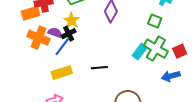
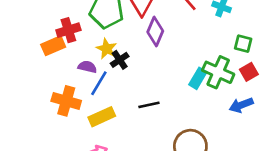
green square: (155, 21) -> (243, 44), moved
black cross: (69, 34) -> (120, 60), moved
orange cross: (39, 38) -> (66, 101), moved

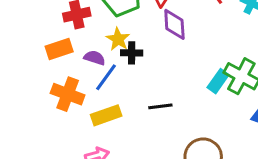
purple diamond: (155, 32) -> (174, 24), turned -32
orange rectangle: (53, 46) -> (59, 49), moved
black cross: (120, 60) -> (132, 53), turned 30

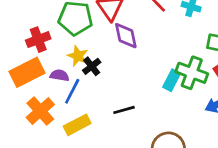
orange rectangle: (59, 49) -> (27, 72), size x1.4
black cross: (132, 53) -> (92, 66), turned -30
orange cross: (68, 94) -> (40, 111), turned 36

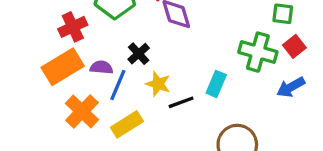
yellow star: (78, 56) -> (158, 84), moved
cyan rectangle: (172, 80) -> (216, 84), moved

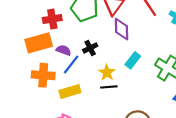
yellow star: (158, 84) -> (107, 72), moved
cyan rectangle: (216, 84) -> (133, 60), moved
orange cross: (82, 111) -> (43, 75), turned 35

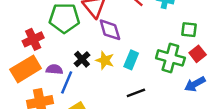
yellow star: (107, 72) -> (105, 60), moved
black line: (109, 87) -> (136, 93), moved

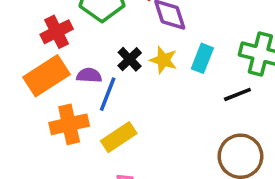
black line: (136, 93) -> (237, 94), moved

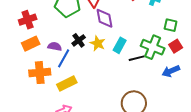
red cross: (57, 32) -> (28, 20), moved
orange rectangle: (46, 76) -> (31, 44), size x0.7
black line: (237, 94) -> (137, 58), moved

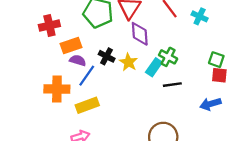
green square: (171, 25) -> (216, 60), moved
black cross: (79, 40) -> (107, 56), turned -32
orange rectangle: (31, 44) -> (71, 46), moved
red square: (176, 46) -> (219, 75), turned 32
green cross: (153, 47) -> (168, 57), moved, size x0.7

